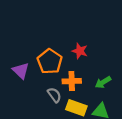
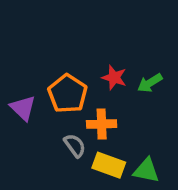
green arrow: (103, 82) -> (150, 83), moved

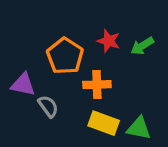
purple triangle: (23, 108) -> (23, 85), moved, turned -32
gray semicircle: (75, 145) -> (48, 106), moved

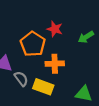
red star: (109, 41) -> (55, 29), moved
yellow rectangle: (104, 123) -> (43, 87), moved

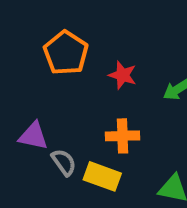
orange pentagon: (33, 44) -> (66, 53), moved

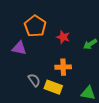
purple triangle: (33, 136) -> (19, 48), moved

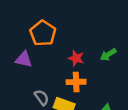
red star: (63, 37) -> (76, 58), moved

